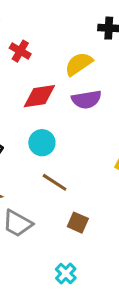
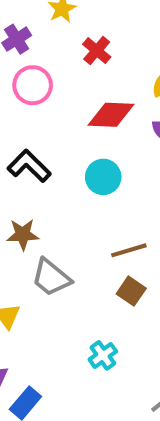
brown line: (55, 182) -> (129, 250), moved, turned -60

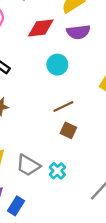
cyan circle: (103, 177) -> (57, 65), moved
gray trapezoid: (51, 278) -> (28, 165), moved

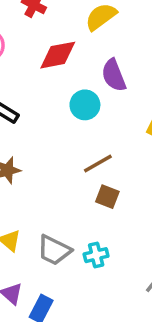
purple semicircle: (78, 32) -> (114, 75), moved, turned 80
cyan cross: (57, 171) -> (96, 255), turned 35

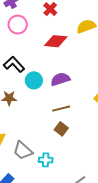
purple semicircle: (114, 75) -> (60, 79), moved, turned 78
cyan circle: (85, 105) -> (34, 80), moved

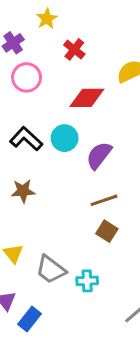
purple semicircle: (60, 79) -> (99, 155), turned -30
cyan circle: (34, 80) -> (65, 138), moved

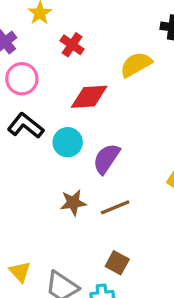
black L-shape: (26, 139) -> (26, 126), moved
brown star: (23, 191) -> (73, 203), moved
brown square: (107, 231) -> (117, 263), moved

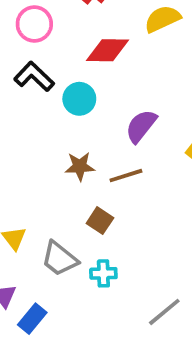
purple semicircle: (106, 159) -> (141, 126), moved
brown square: (117, 263) -> (100, 221), moved

